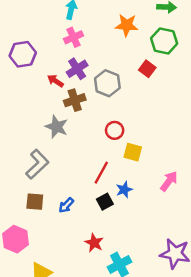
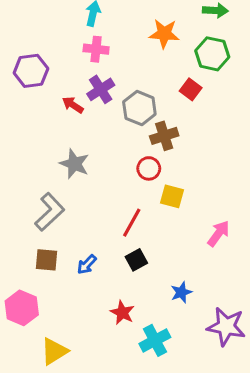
pink cross: (73, 37) -> (96, 49), turned 30
brown cross: (75, 100) -> (164, 136), moved
blue star: (124, 190) -> (181, 292), moved

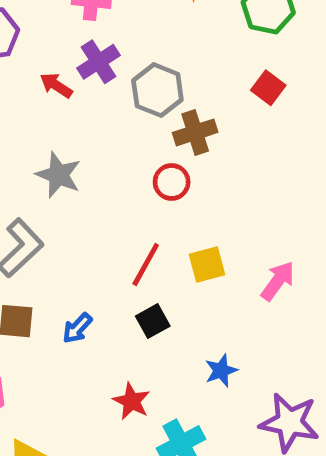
red square: (191, 89) -> (268, 88), moved
yellow square: (172, 196) -> (207, 264), moved, turned -30

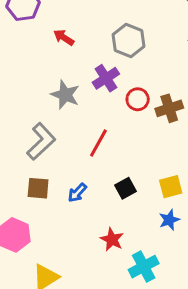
purple cross: (99, 62) -> (106, 78), moved
brown cross: (195, 132) -> (169, 108), moved
red line: (146, 264) -> (98, 143), moved
yellow square: (207, 264) -> (171, 187), moved

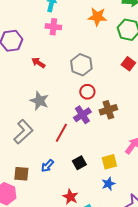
purple cross: (106, 78) -> (82, 115), moved
red circle: (138, 99) -> (87, 92), moved
brown square: (38, 188) -> (21, 174), moved

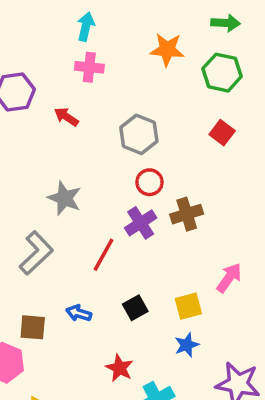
red arrow: (38, 63) -> (66, 117), moved
blue arrow: (47, 166) -> (79, 313), turned 64

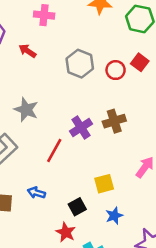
red circle: (149, 182) -> (116, 70), moved
yellow square: (188, 306) -> (104, 184), moved
black square: (135, 308) -> (77, 207), moved

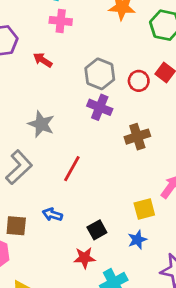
purple cross: (81, 128) -> (100, 107), moved, turned -35
yellow square: (104, 184) -> (144, 209), moved
red star: (66, 232) -> (84, 258), turned -30

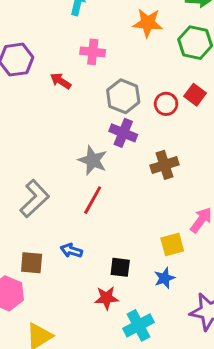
pink cross: (61, 21) -> (93, 52), moved
gray star: (41, 124) -> (93, 160), moved
black square: (97, 230) -> (120, 267), turned 36

